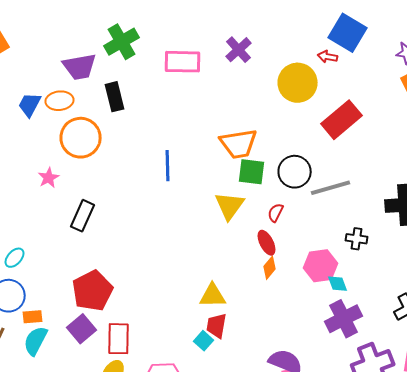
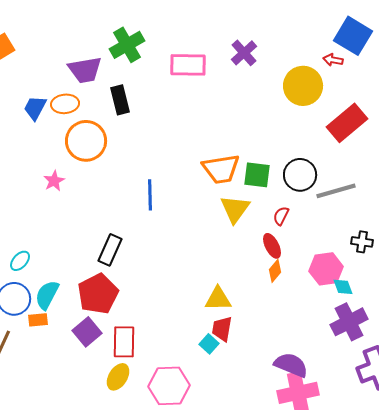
orange trapezoid: (239, 144) -> (221, 169), moved
blue line: (168, 166) -> (150, 195), moved
black rectangle: (83, 216) -> (110, 250), moved
cyan semicircle: (36, 341) -> (47, 295), moved

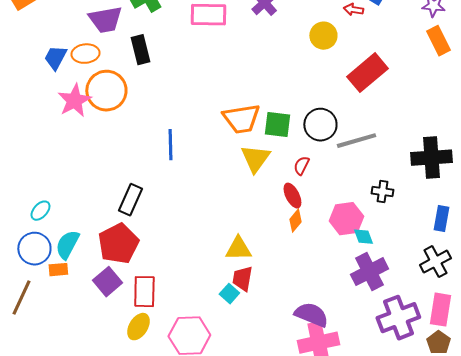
yellow circle: (303, 86) -> (323, 36), size x0.7
pink star: (54, 181) -> (74, 101), moved, size x1.6

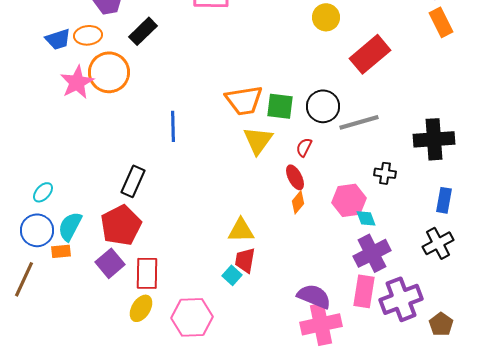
black rectangle: (140, 50) -> (143, 31), turned 60
blue trapezoid: (55, 58) -> (58, 39), turned -136
pink rectangle: (440, 310) -> (364, 291), moved

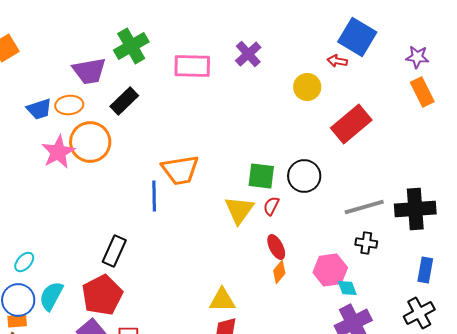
orange trapezoid: (244, 100) -> (180, 170), moved
gray line: (359, 122) -> (364, 207), moved
red semicircle: (304, 147) -> (271, 206), moved
orange rectangle: (61, 251) -> (17, 321), moved

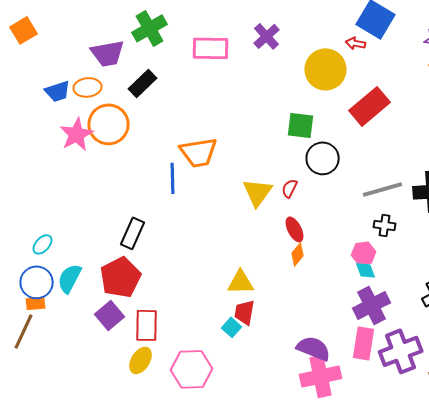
yellow circle: (307, 87) -> (326, 69), size x1.5
green square: (261, 176) -> (301, 125), moved
pink hexagon: (330, 270) -> (364, 253), moved, size x0.7

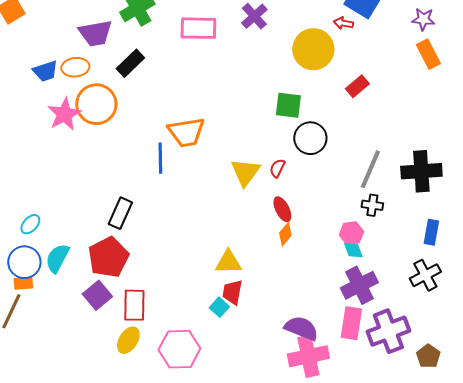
red rectangle: (370, 106) -> (357, 86), size x0.6
gray line: (383, 189) -> (370, 169), turned -51

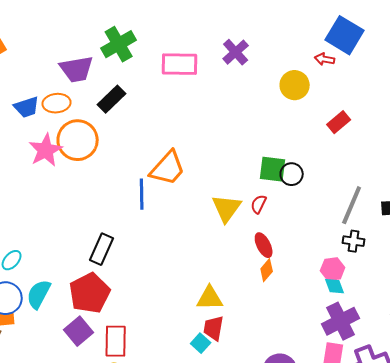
yellow circle: (313, 49) -> (295, 85), size x0.7
green square: (288, 105) -> (273, 169), moved
orange trapezoid: (186, 132) -> (168, 168), turned -39
black circle: (310, 138) -> (292, 174), size x0.7

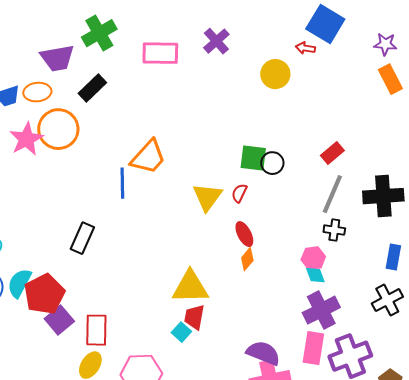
red rectangle: (339, 122) -> (332, 153), moved
red pentagon: (90, 293) -> (44, 294), moved
yellow triangle: (210, 298) -> (190, 287), size x1.4

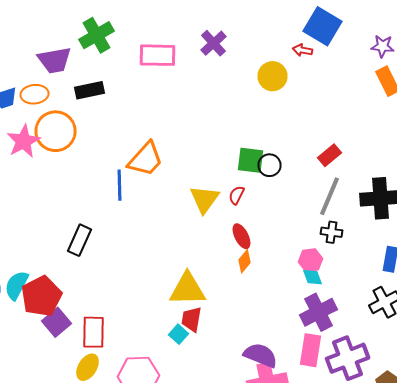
black rectangle: (92, 88) -> (90, 90), turned 32

